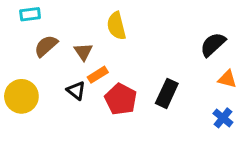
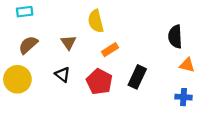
black semicircle: (213, 45) -> (175, 37), turned -50
brown semicircle: (46, 46) -> (28, 45), moved
orange rectangle: (98, 75) -> (110, 50), moved
blue cross: (223, 118) -> (184, 97), turned -35

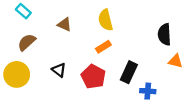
cyan rectangle: (25, 12) -> (23, 11), turned 48
yellow semicircle: (96, 21) -> (106, 20), moved
brown triangle: (68, 43) -> (64, 24), moved, turned -32
blue cross: (184, 97) -> (148, 91), moved

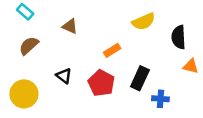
yellow semicircle: (106, 20) -> (144, 21), moved, turned -100
yellow circle: (17, 74) -> (24, 94), moved

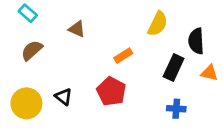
yellow semicircle: (144, 21) -> (158, 24), turned -40
black triangle: (64, 76) -> (64, 97), moved
black rectangle: (140, 78) -> (174, 68), moved

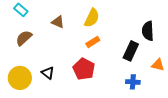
yellow semicircle: (158, 24) -> (92, 18), moved
orange triangle: (209, 73) -> (158, 65), moved

